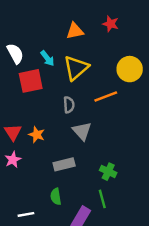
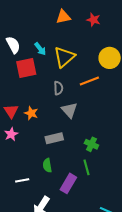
orange triangle: (75, 31) -> (63, 17), moved

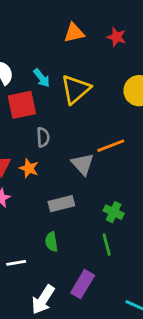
orange line: (89, 81) -> (111, 146), moved
gray semicircle: (58, 88) -> (43, 137), moved
purple rectangle: (68, 183) -> (83, 284), moved

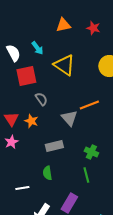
cyan arrow: (42, 78) -> (37, 48), moved
yellow triangle: (76, 89) -> (64, 65), turned -45
gray semicircle: (43, 137) -> (41, 99), turned -32

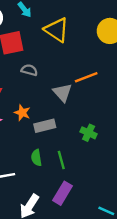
gray semicircle: (41, 99) -> (29, 70), turned -40
orange star: (31, 121) -> (22, 113), moved
green line: (86, 175) -> (61, 160), moved

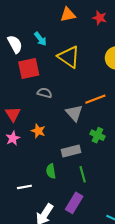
gray rectangle: (45, 126) -> (71, 151), moved
green cross: (89, 133) -> (97, 135), moved
green line: (61, 160) -> (83, 174), moved

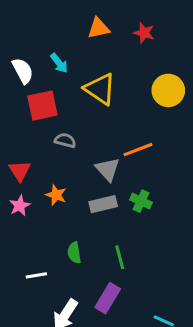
gray rectangle: (71, 151) -> (103, 204), moved

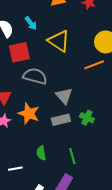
gray semicircle: (65, 140) -> (35, 76), size x1.6
orange line: (138, 150) -> (94, 65), moved
orange star: (56, 195) -> (29, 114), size x1.5

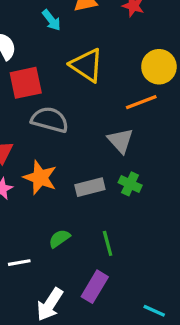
cyan arrow: (31, 23) -> (51, 20), moved
gray triangle: (64, 96) -> (120, 141), moved
green semicircle: (41, 153) -> (59, 239), turned 64

